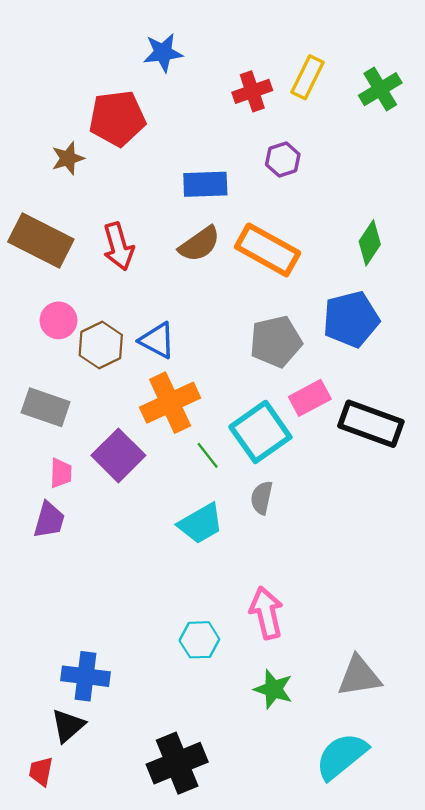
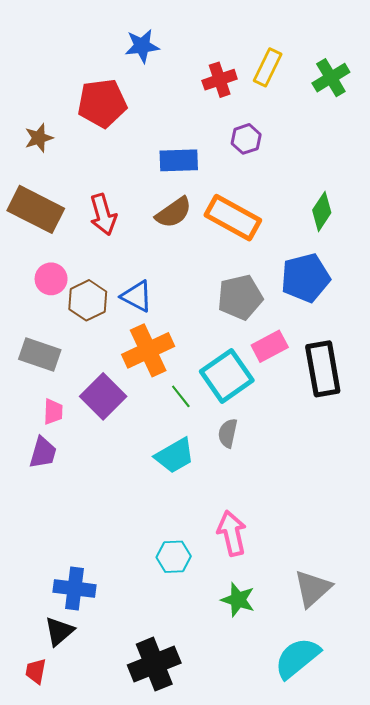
brown star: (68, 158) -> (39, 138), moved
black rectangle: (371, 424) -> (323, 369), turned 60
gray triangle: (359, 676) -> (313, 588), turned -33

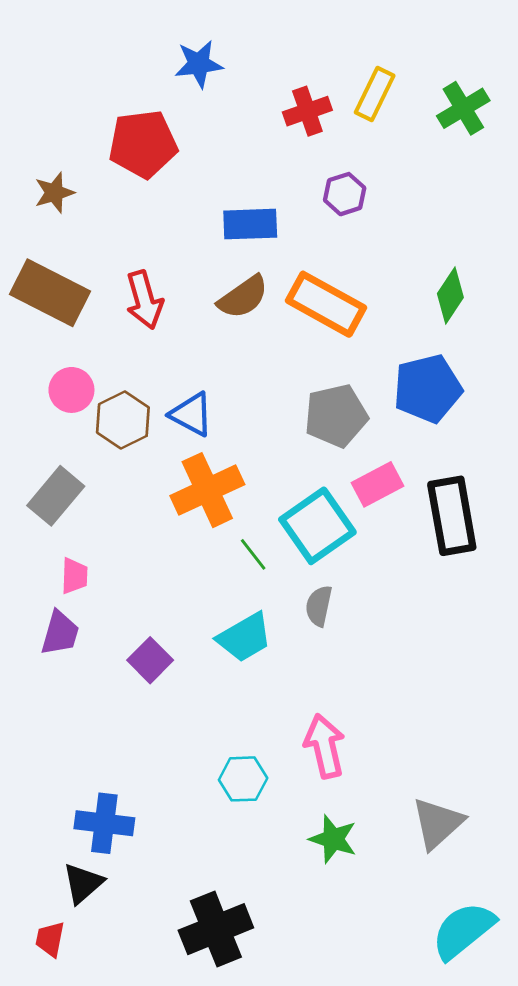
gray rectangle: (40, 354) -> (56, 496), turned -69
purple square: (103, 396) -> (150, 660), moved, size x0.7
cyan semicircle: (297, 658) -> (463, 931), moved

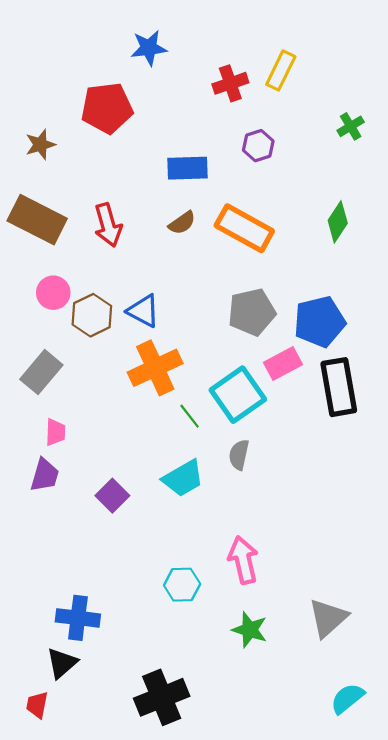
green cross: (463, 108) -> (351, 126), moved, size x0.7
brown semicircle: (243, 297) -> (182, 223), size x0.7
blue pentagon: (428, 389) -> (319, 322), moved
cyan semicircle: (463, 931) -> (347, 698), size x0.7

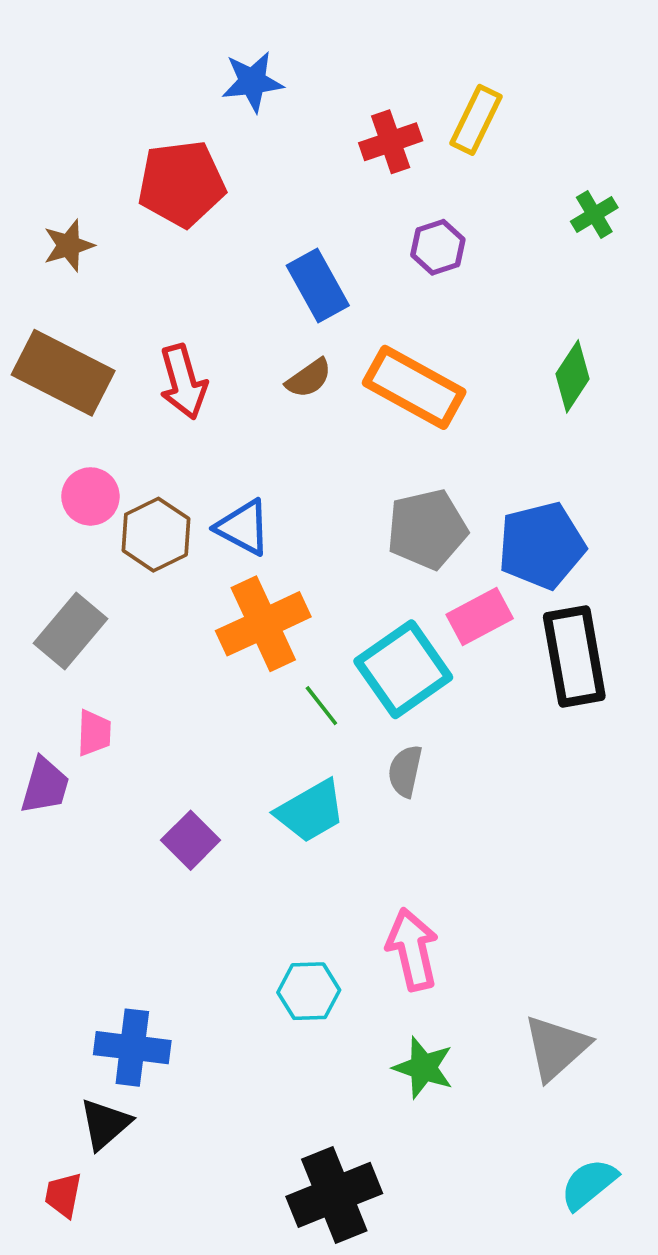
blue rectangle: (187, 168) -> (318, 285), turned 63
purple trapezoid: (45, 475) -> (45, 786), moved
black cross: (162, 697) -> (334, 1195), moved

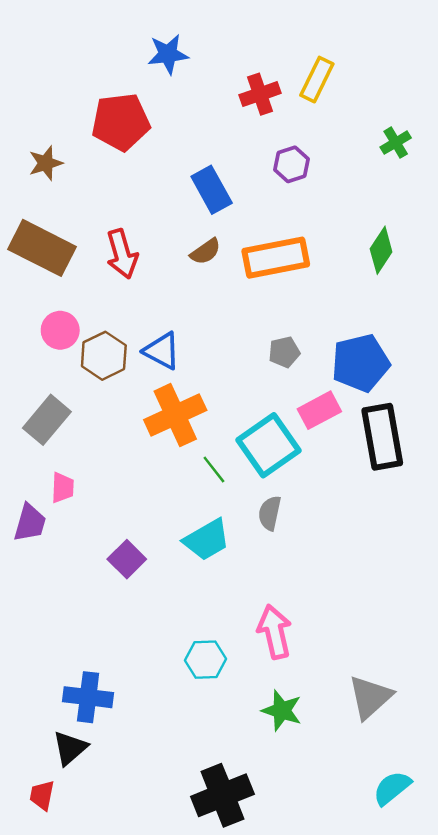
orange rectangle: (414, 387) -> (276, 258), turned -40
gray pentagon: (427, 529) -> (284, 352), size x0.6

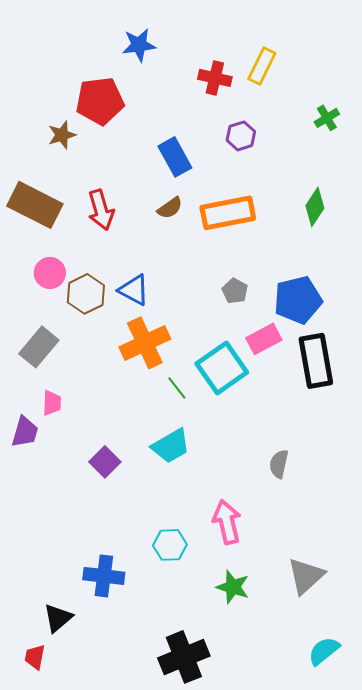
red cross: (260, 94) -> (215, 78), turned 32
brown star: (46, 163) -> (62, 135), moved
gray pentagon: (284, 352) -> (235, 291), turned -30
gray semicircle: (270, 513) -> (279, 464), moved
blue cross: (88, 697) -> (104, 576), moved

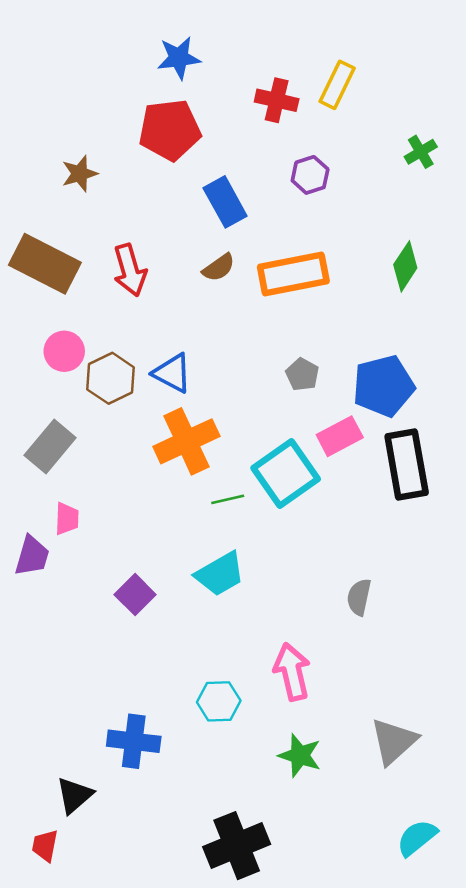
red pentagon: (100, 101) -> (170, 130), moved
green line: (177, 388) -> (228, 499), turned -65

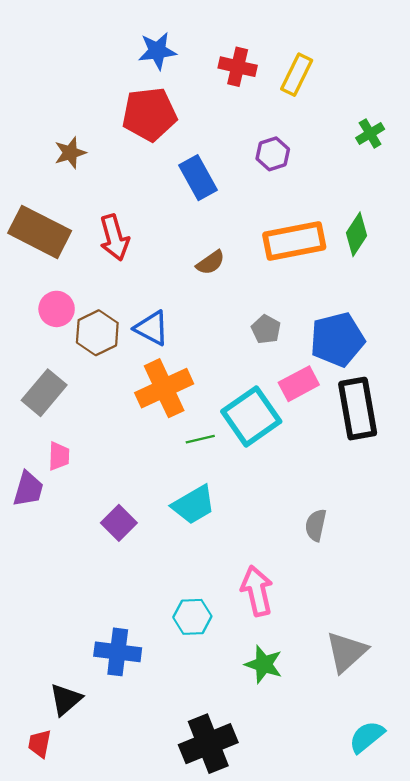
red cross: (277, 100) -> (238, 67), moved
brown semicircle: (219, 268) -> (211, 263), moved
orange rectangle: (293, 274) -> (294, 241), moved

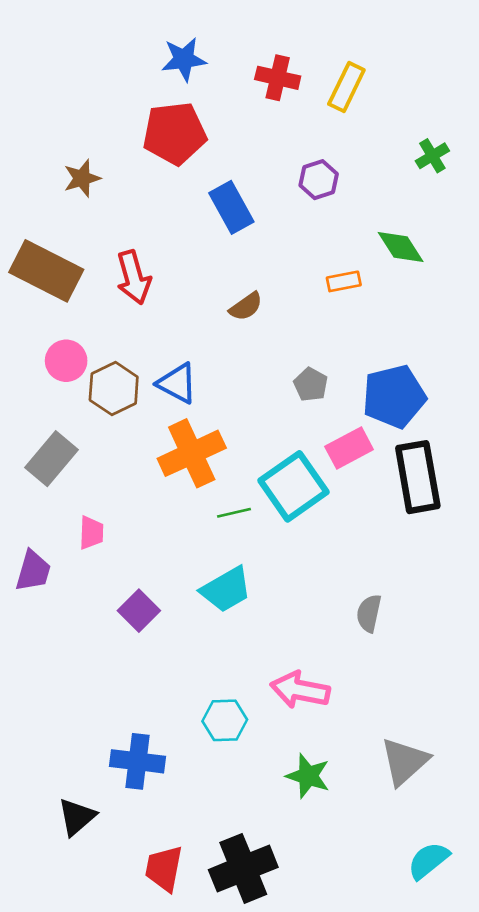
green diamond: (357, 234) -> (401, 247), moved, turned -66
orange rectangle: (294, 241) -> (344, 281), size x0.5
pink trapezoid: (59, 456) -> (91, 533), moved
pink arrow: (257, 591) -> (300, 690), turned -66
red trapezoid: (40, 744) -> (164, 868), moved, size x1.4

